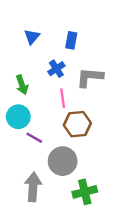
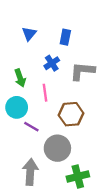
pink line: (63, 98) -> (45, 93), moved

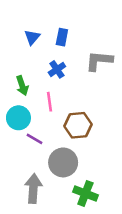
blue rectangle: (65, 37) -> (62, 37), moved
gray L-shape: (82, 71) -> (99, 61), moved
green cross: (78, 176) -> (85, 193), turned 35

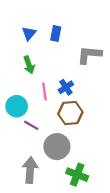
blue cross: (57, 69) -> (66, 87), moved
green arrow: (22, 86) -> (29, 65), moved

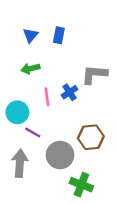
gray L-shape: (89, 55) -> (94, 74), moved
green arrow: (29, 65) -> (30, 68), turned 96
brown hexagon: (70, 113) -> (91, 137), moved
gray arrow: (30, 170) -> (20, 163), moved

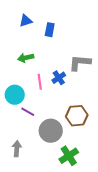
blue triangle: (30, 35) -> (26, 21), moved, turned 32
gray arrow: (20, 163) -> (17, 149), moved, size x0.7
green cross: (81, 185) -> (69, 156), turned 36

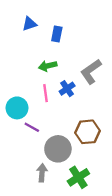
green arrow: (26, 58) -> (48, 66), moved
gray L-shape: (80, 63) -> (91, 72), turned -40
gray arrow: (17, 149) -> (42, 173), moved

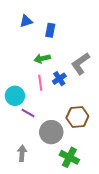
gray arrow: (42, 173) -> (22, 153), moved
green cross: (78, 177) -> (69, 157), turned -30

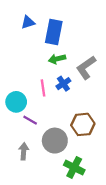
blue rectangle: (50, 30) -> (54, 32), size x1.6
green arrow: (42, 58) -> (57, 59), moved
gray arrow: (22, 153) -> (24, 151), moved

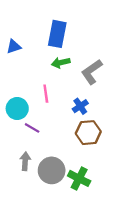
blue triangle: (28, 22) -> (14, 47), moved
blue cross: (63, 84) -> (80, 106), moved
gray circle: (55, 141) -> (52, 170), moved

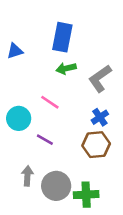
pink line: (46, 94) -> (50, 102), turned -48
blue cross: (80, 106) -> (100, 117), moved
purple line: (32, 128) -> (45, 140), moved
green cross: (79, 178) -> (86, 195), turned -30

